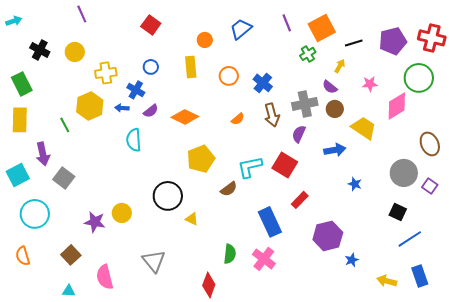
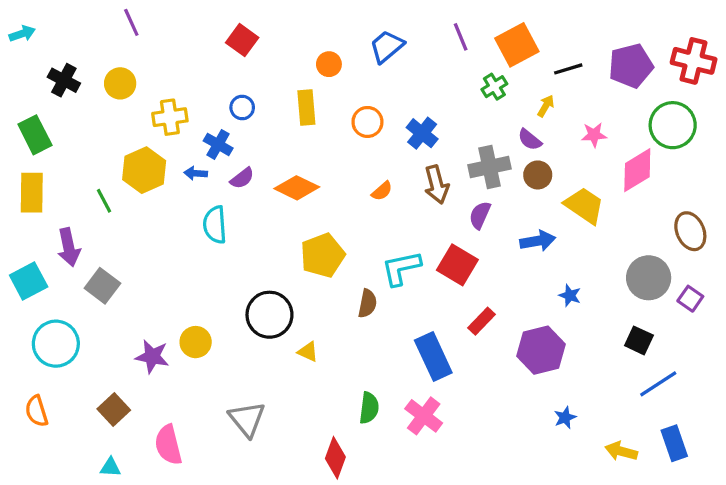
brown semicircle: (229, 189) -> (367, 303), turned -42
purple hexagon: (328, 236) -> (541, 350), moved

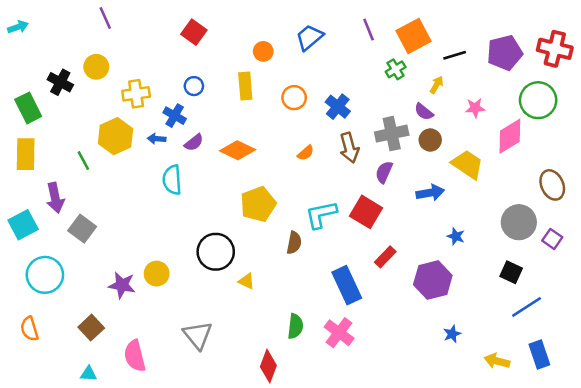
black cross: (64, 80) -> (60, 82), moved

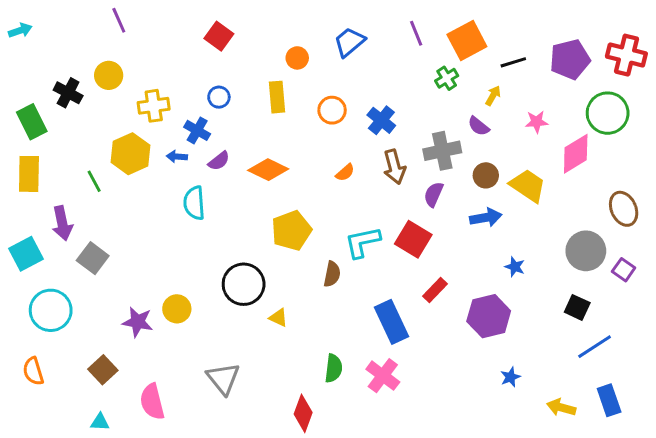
brown circle: (430, 140) -> (486, 175), moved

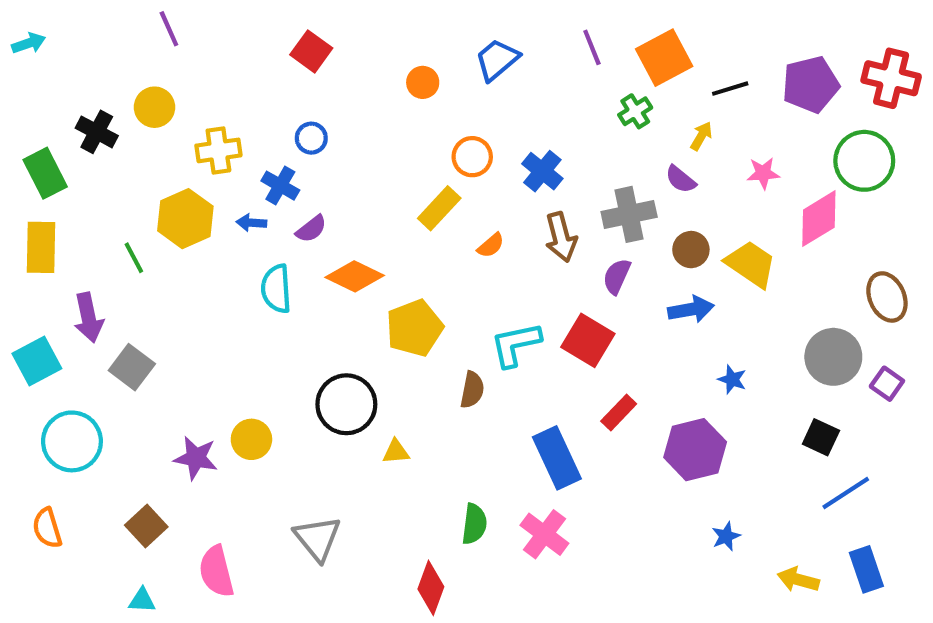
yellow rectangle: (277, 97) -> (439, 208), moved, turned 48
orange diamond: (268, 170) -> (355, 276), moved
yellow triangle: (278, 318) -> (396, 452), turned -30

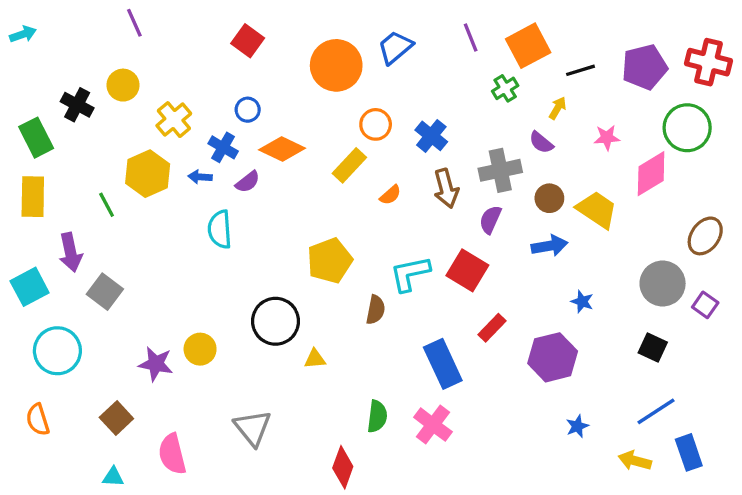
orange circle: (423, 82) -> (336, 65), size x2.0
yellow cross: (218, 150) -> (174, 120), turned -32
orange diamond: (355, 276) -> (282, 149), moved
brown ellipse: (887, 297) -> (705, 236), turned 60
blue line: (846, 493) -> (656, 411), moved

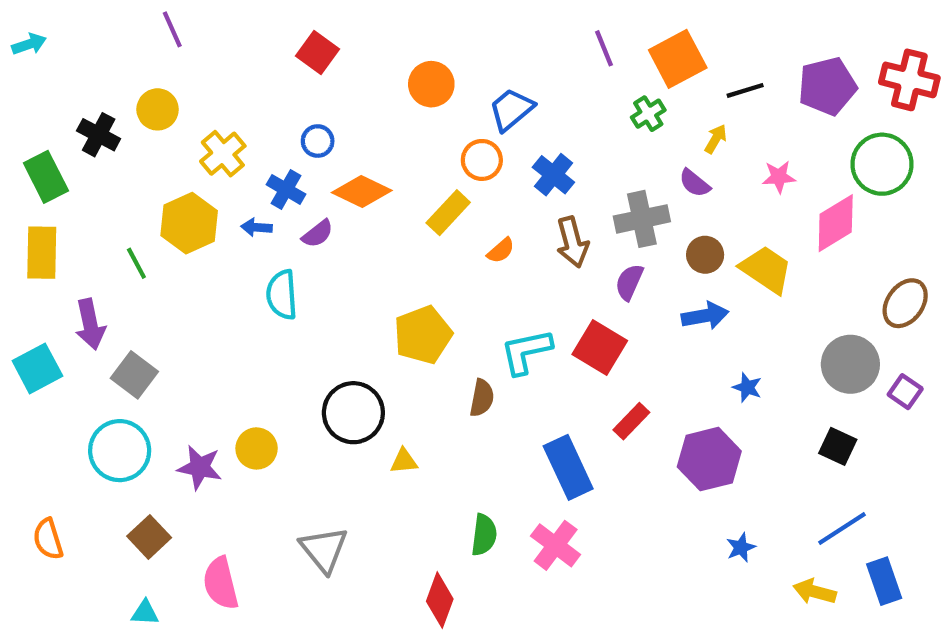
blue trapezoid: (395, 47) -> (511, 109), moved
orange circle: (336, 65) -> (431, 84), size x0.7
cyan circle: (57, 351) -> (120, 451), moved

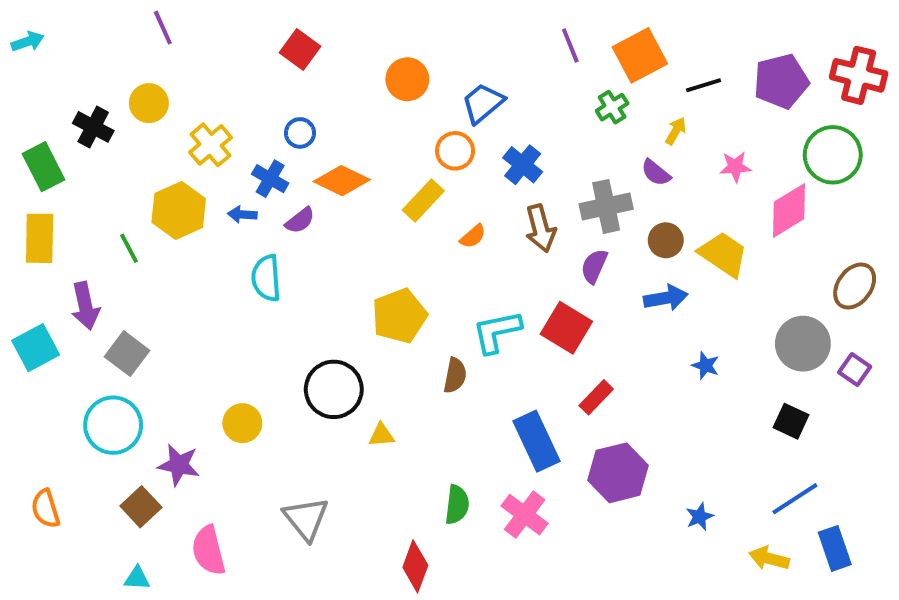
purple hexagon: (709, 459) -> (618, 473), moved
purple star: (200, 467) -> (179, 465), moved

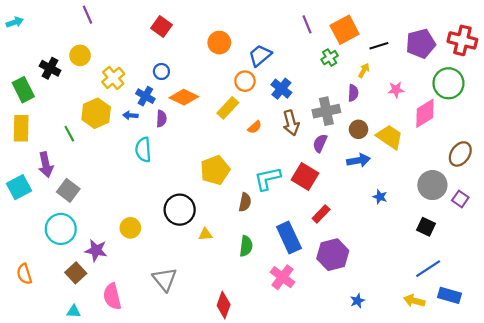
purple semicircle: (656, 173) -> (353, 93), turned -126
purple semicircle: (300, 220) -> (161, 119), turned -49
green semicircle: (457, 505) -> (246, 246), moved
blue star: (700, 517) -> (357, 301), moved
blue rectangle: (835, 548) -> (450, 295), turned -55

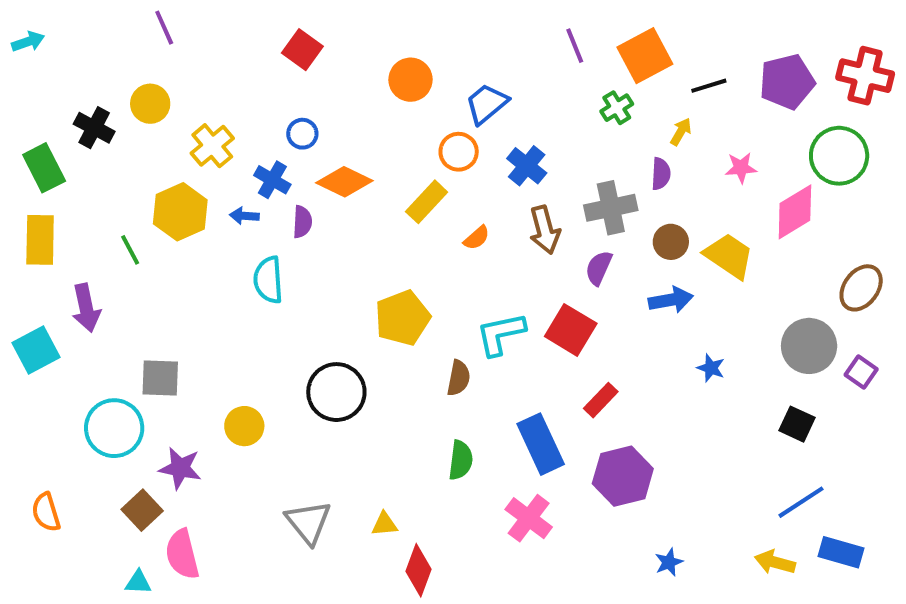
gray square: (68, 190) -> (160, 378), moved, turned -35
yellow triangle: (205, 234) -> (384, 524), moved
pink semicircle: (112, 296) -> (182, 554), moved

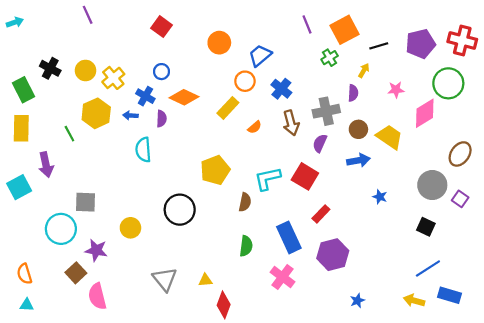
yellow circle: (150, 104) -> (86, 70), moved
cyan triangle: (138, 582) -> (27, 305), moved

